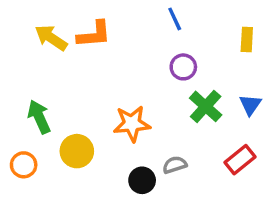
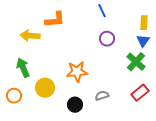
yellow arrow: (51, 38) -> (30, 36), moved, turned -30
blue triangle: (250, 105) -> (143, 41), moved
green cross: (206, 106) -> (136, 62), moved
black circle: (142, 180) -> (75, 105), moved

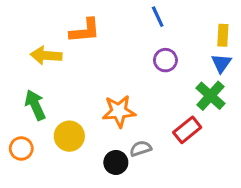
red rectangle: (140, 93) -> (187, 130), moved
gray semicircle: (102, 96) -> (141, 149), moved

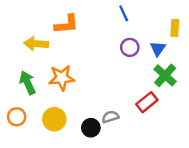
blue triangle: (221, 63) -> (158, 49), moved
orange star: (119, 111) -> (62, 78), moved
yellow circle: (69, 136) -> (54, 119), moved

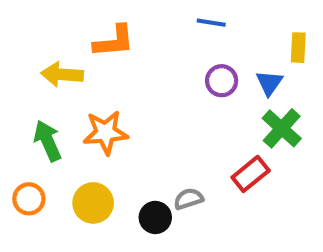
blue line: (124, 13) -> (211, 23), turned -56

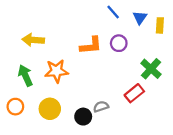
blue line: (211, 23) -> (113, 12), turned 40
orange L-shape: (114, 41) -> (91, 45), moved
blue triangle: (269, 83) -> (140, 18), moved

